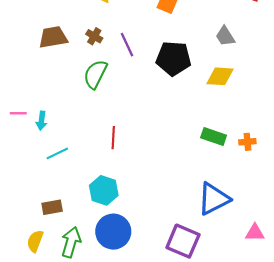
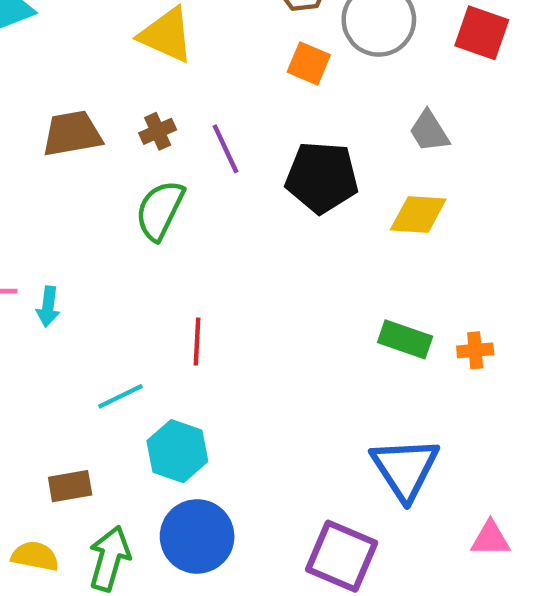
brown cross: (94, 36) -> (158, 131), turned 35
cyan line: (57, 153) -> (120, 396), moved
blue triangle: (214, 199) -> (405, 469), turned -36
yellow semicircle: (35, 241) -> (35, 556), turned 80

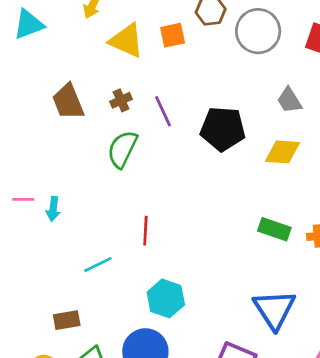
orange square: (309, 63) -> (173, 35), moved, turned -35
brown trapezoid: (72, 134) -> (68, 102), turned -102
cyan hexagon: (177, 451) -> (166, 298), moved

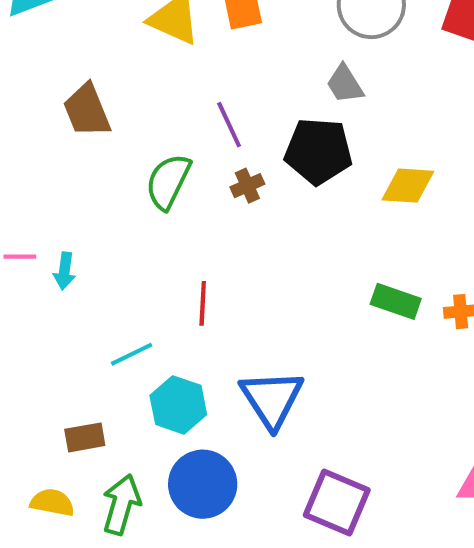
brown cross: (121, 100) -> (247, 186), moved
gray trapezoid: (289, 100) -> (345, 84), moved
cyan hexagon: (166, 298) -> (178, 405), moved
blue triangle: (274, 309) -> (272, 399), moved

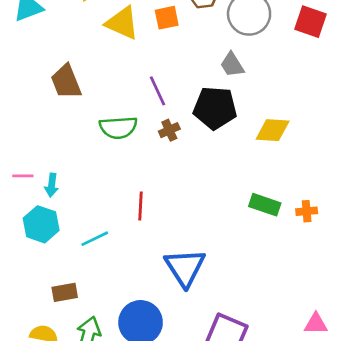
green semicircle: (168, 182) -> (118, 128), turned -120
cyan hexagon: (178, 405) -> (41, 224), moved

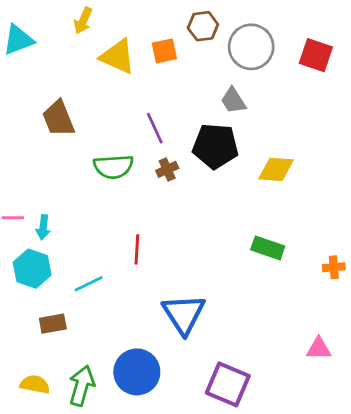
orange cross: (307, 211) -> (334, 267), moved
brown rectangle: (65, 292) -> (53, 324), moved
pink triangle: (316, 324) -> (319, 349), moved

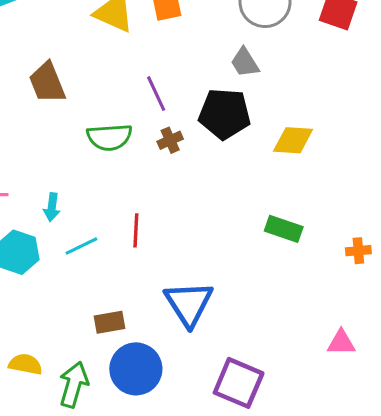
cyan arrow: (43, 227) -> (52, 207), moved
cyan line: (89, 284) -> (81, 246), moved
brown rectangle: (53, 324) -> (109, 322), moved
yellow semicircle: (35, 384) -> (25, 364), moved

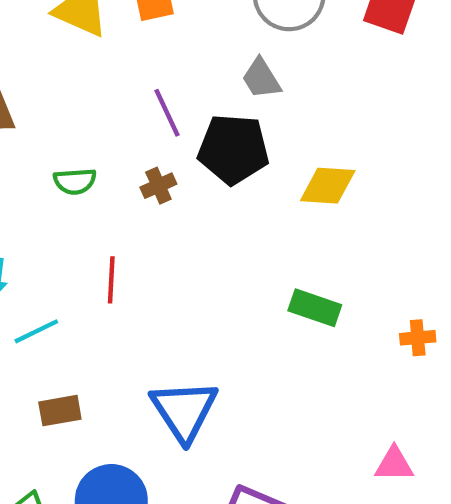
purple line: (156, 94) -> (167, 113), moved
green semicircle: (109, 137) -> (75, 181), size x0.7
red line: (136, 230) -> (111, 280), moved
brown rectangle: (109, 322) -> (60, 411), moved

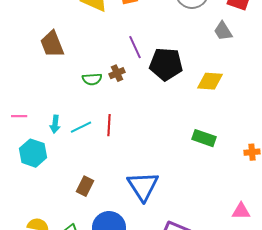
gray trapezoid: (261, 78) -> (223, 31), moved
brown cross: (158, 186) -> (117, 73), moved
cyan line: (36, 331) -> (81, 127), moved
brown rectangle: (60, 411) -> (85, 186), turned -54

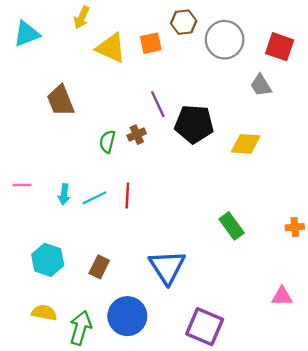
green semicircle: (92, 79) -> (107, 142), turned 108
green rectangle: (204, 138) -> (232, 226), moved, turned 35
cyan hexagon: (33, 153) -> (48, 260), moved

